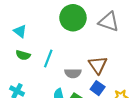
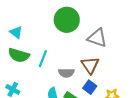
gray triangle: (109, 22) -> (97, 38), moved
green semicircle: (23, 55) -> (19, 55), size x1.5

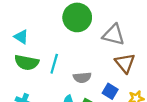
brown triangle: (90, 65) -> (125, 63), moved

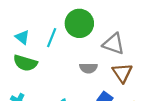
cyan line: (54, 64) -> (52, 38), moved
gray semicircle: (82, 77) -> (88, 68), moved

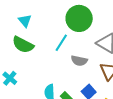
cyan line: (52, 38) -> (61, 43), moved

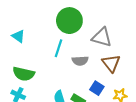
green semicircle: (23, 45) -> (24, 74), moved

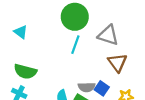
cyan line: (58, 48) -> (75, 45), moved
gray semicircle: (80, 61) -> (87, 87), moved

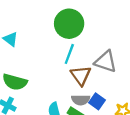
gray triangle: (108, 35) -> (106, 62), moved
brown triangle: (117, 63) -> (81, 75), moved

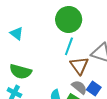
gray semicircle: (81, 100) -> (79, 87), turned -140

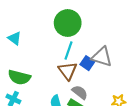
brown triangle: (79, 65) -> (68, 71), moved
blue square: (94, 89) -> (87, 63), moved

